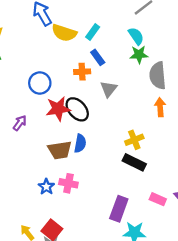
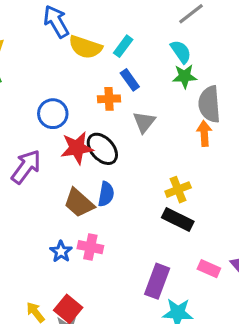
orange arrow: (160, 107) -> (204, 133), moved
purple arrow: (20, 123) -> (26, 167), size x1.6
brown trapezoid: (60, 150) -> (79, 203), turned 50

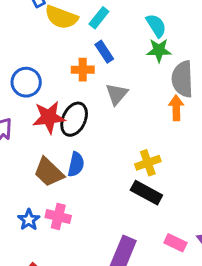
black ellipse: (102, 149) -> (74, 119), turned 64

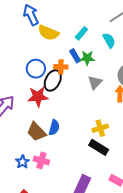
cyan rectangle: (99, 18) -> (81, 33), moved
green star: (159, 50) -> (87, 58), moved
blue circle: (26, 82) -> (36, 69), moved
gray triangle: (117, 94) -> (95, 82), moved
black ellipse: (74, 119) -> (53, 80), moved

